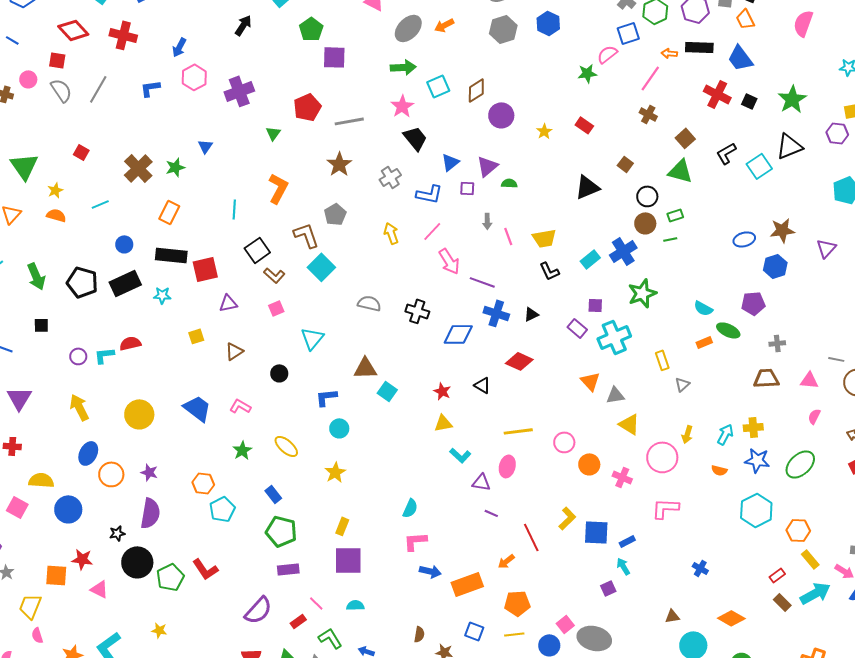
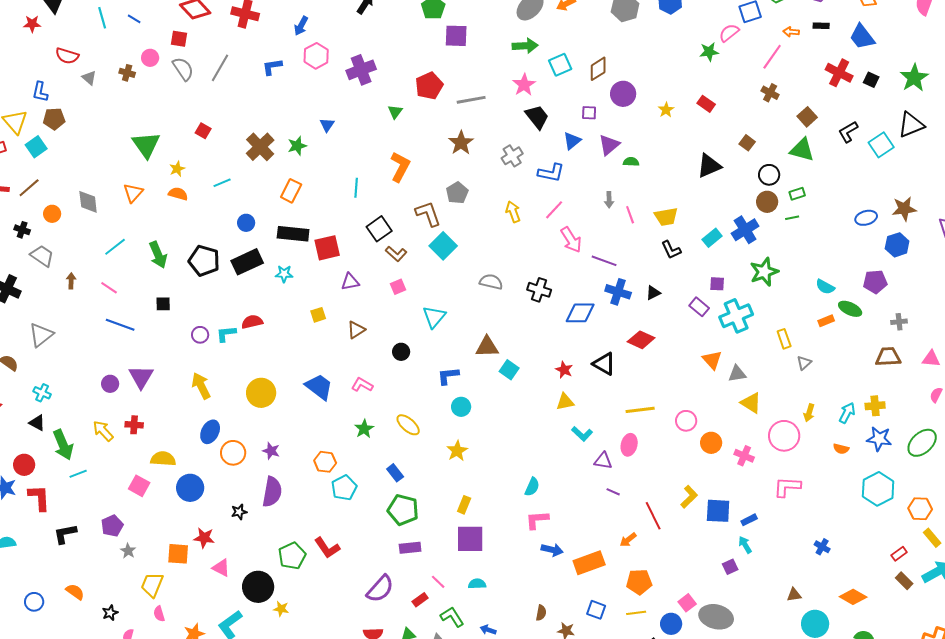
black rectangle: (699, 47) -> (821, 26), size x0.6
purple square: (467, 188) -> (589, 113), moved
black triangle: (482, 385) -> (604, 364), size x1.4
black circle: (137, 562) -> (258, 587), moved

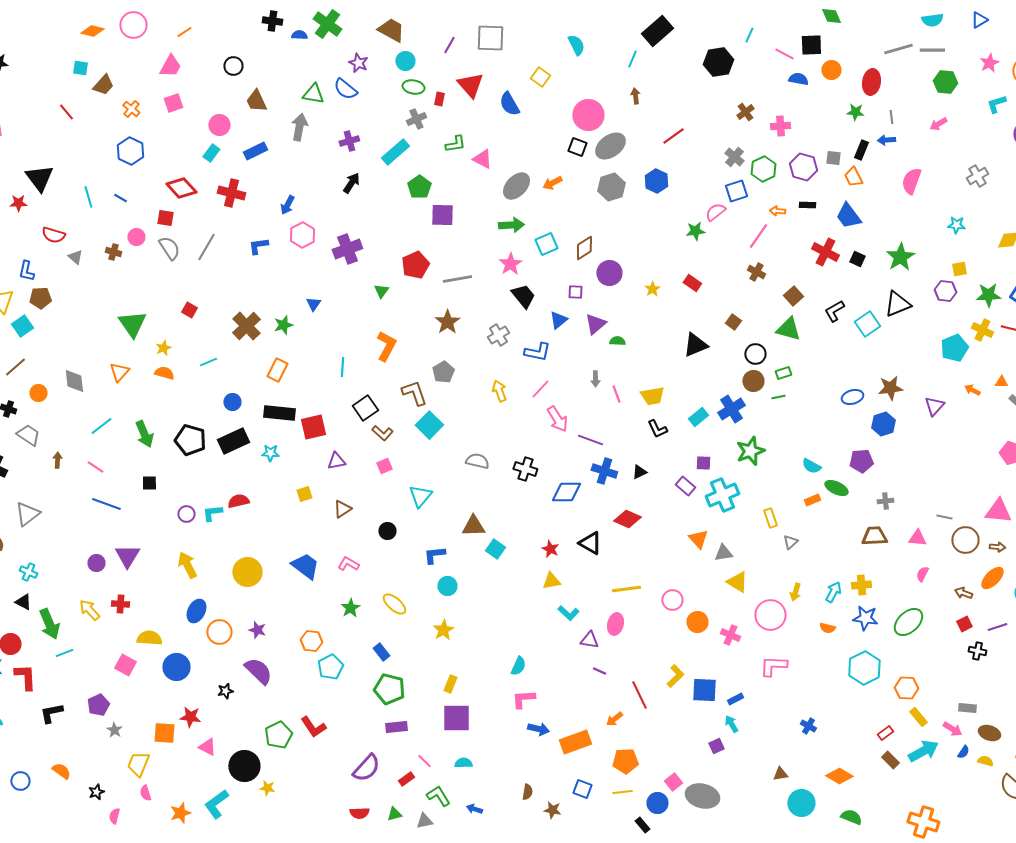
purple semicircle: (272, 492) -> (258, 671), turned -56

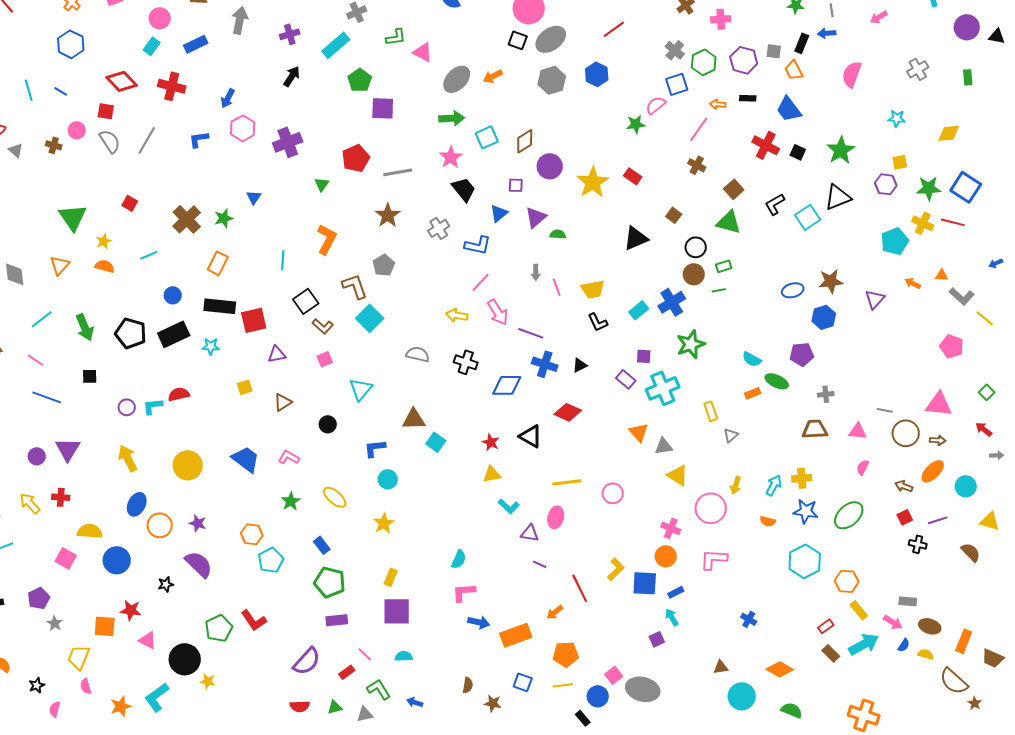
yellow star: (652, 289) -> (593, 182), size x2.0
yellow arrow: (499, 391) -> (457, 315), moved, turned -60
orange circle: (697, 622) -> (666, 556), moved

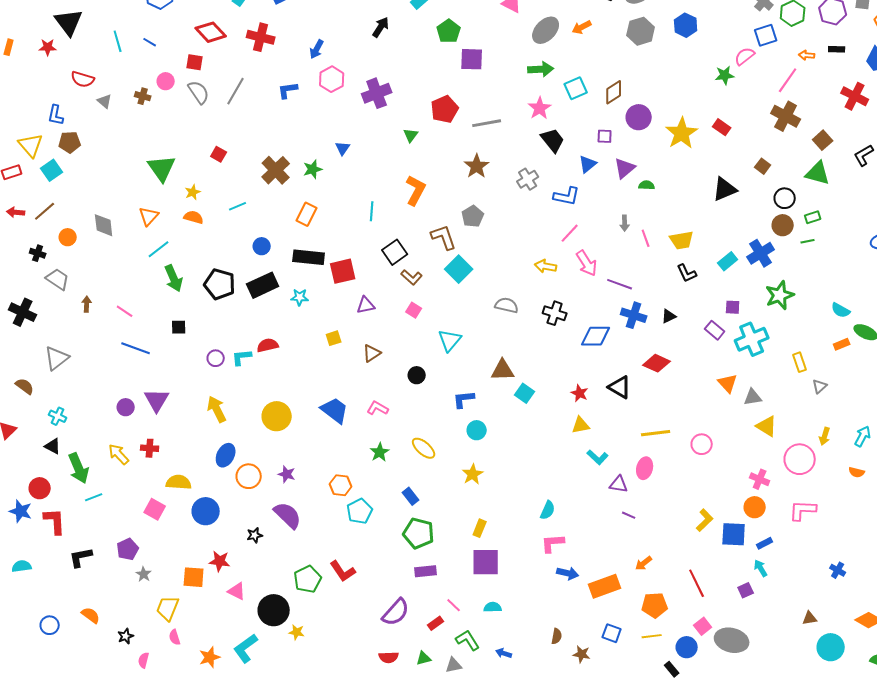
brown cross: (697, 165) -> (786, 116), size x1.6
cyan line: (42, 319) -> (159, 249), moved
pink square: (325, 359) -> (414, 310), turned -35
red line: (580, 588) -> (697, 583), moved

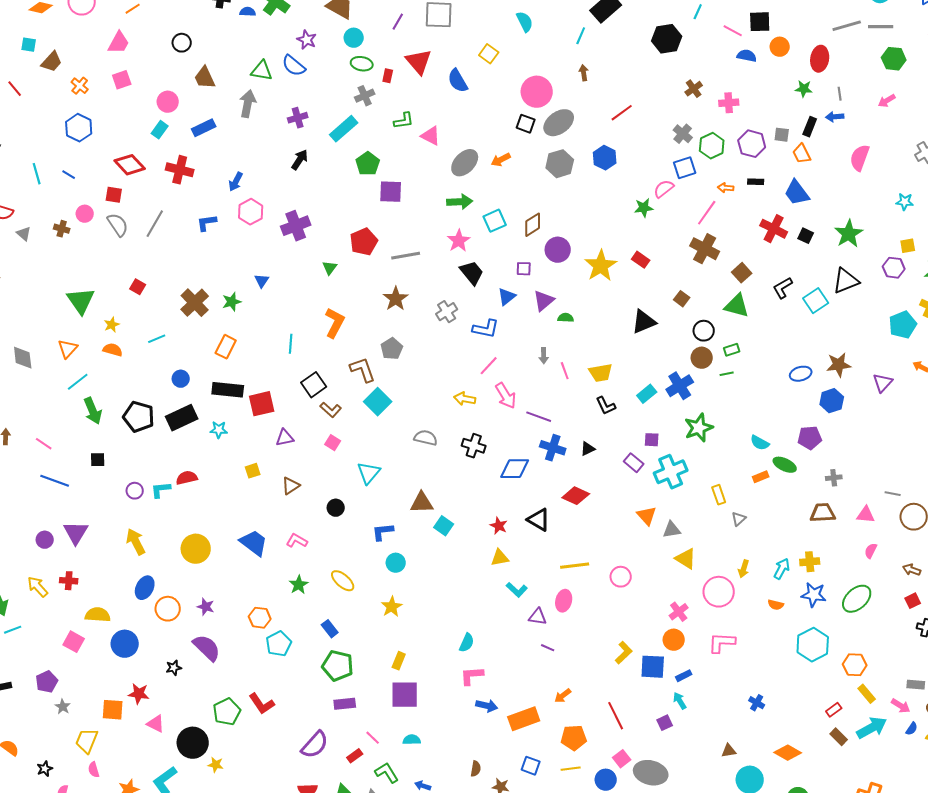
pink cross: (760, 479) -> (679, 612), turned 30

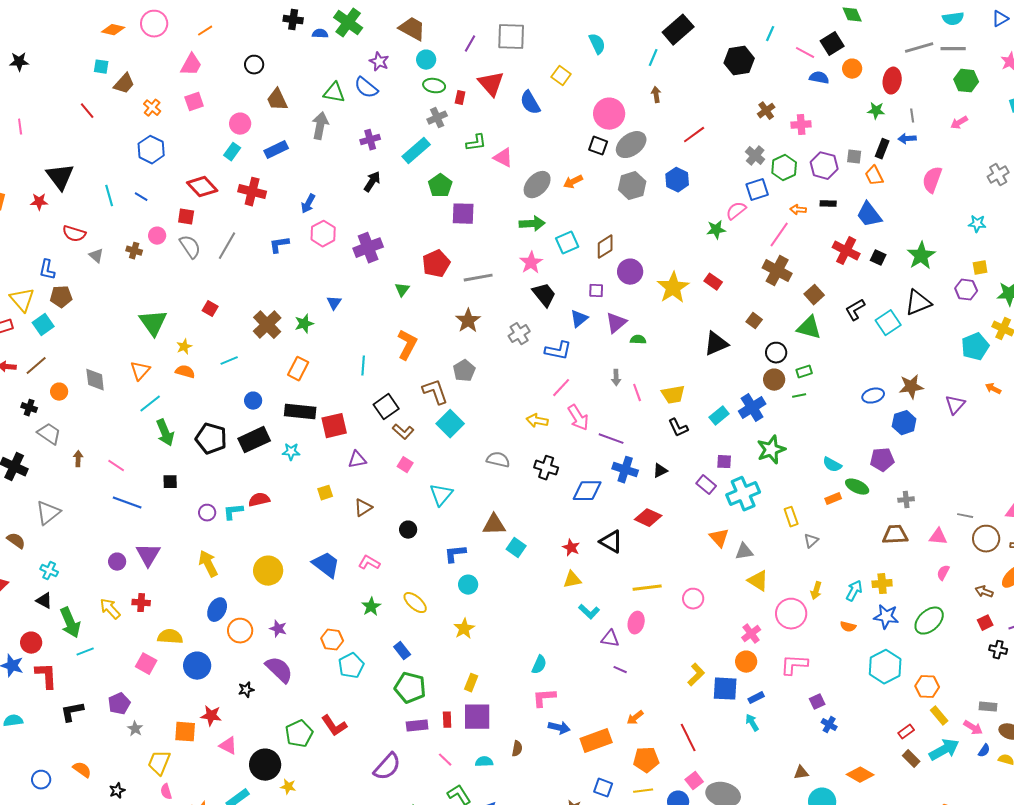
black square: (760, 22) -> (832, 44), turned -30
purple square: (665, 723) -> (817, 702), moved
red rectangle: (355, 756) -> (447, 720), moved, turned -56
brown semicircle: (476, 769) -> (517, 749), moved

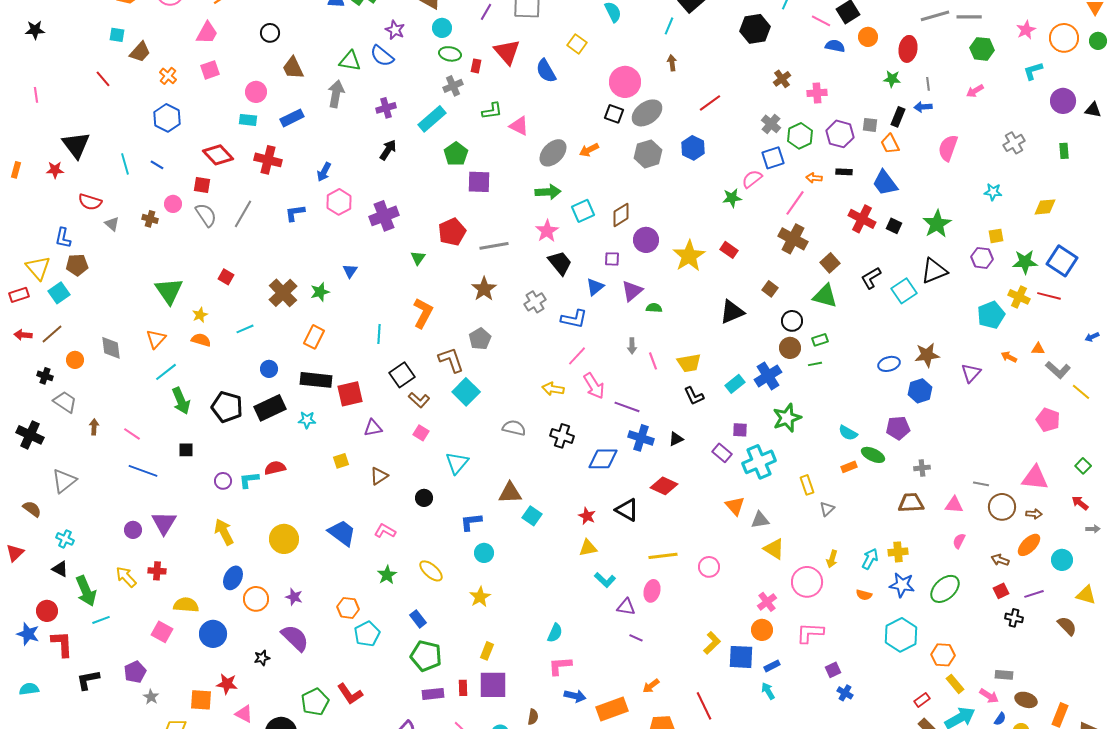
cyan rectangle: (232, 152) -> (248, 120), turned 60

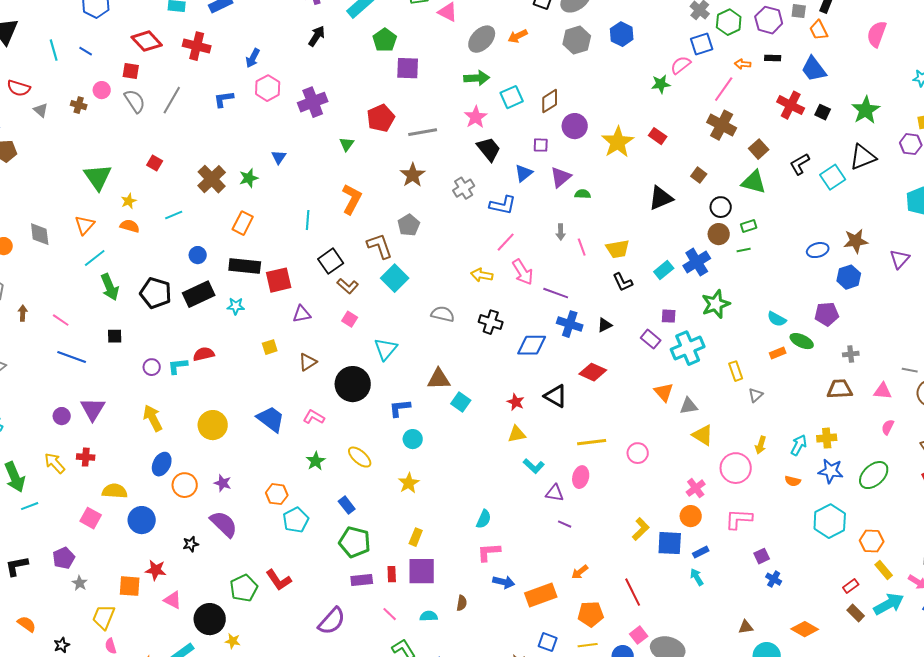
black circle: (424, 498) -> (353, 384), size x2.0

